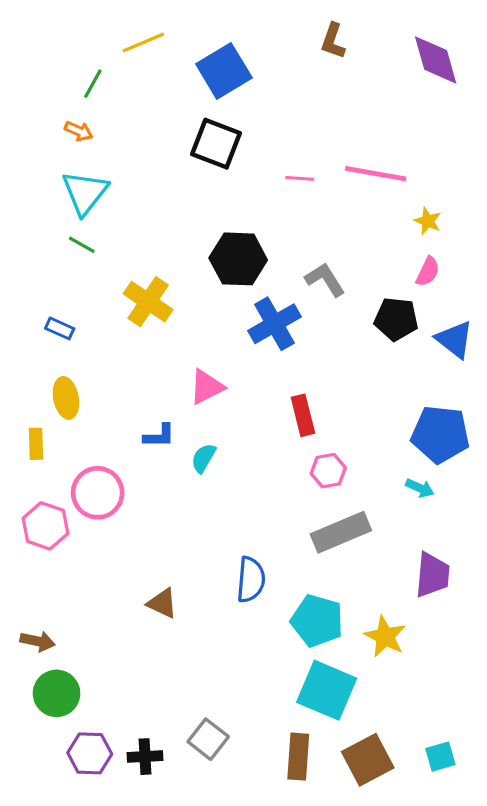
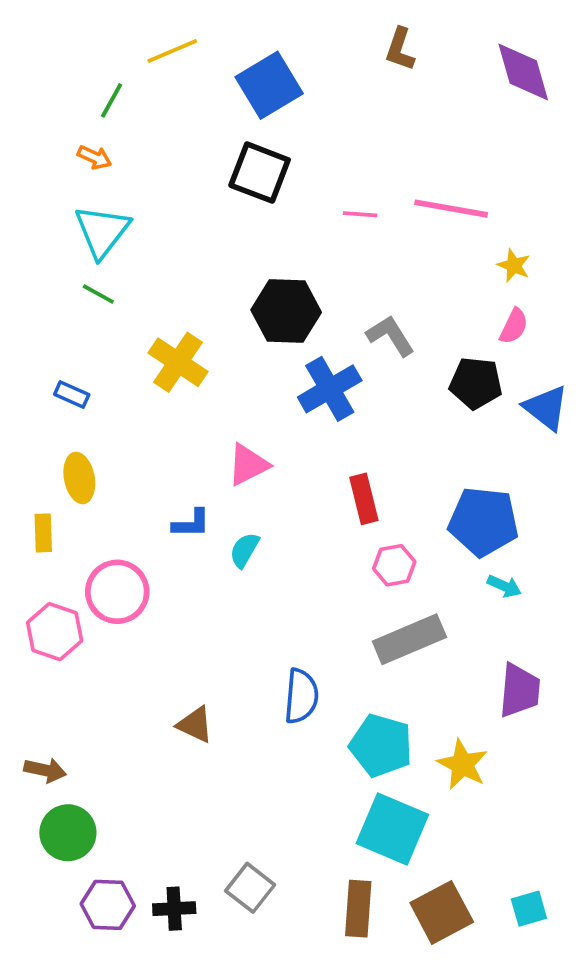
blue pentagon: (440, 434) -> (483, 522), moved

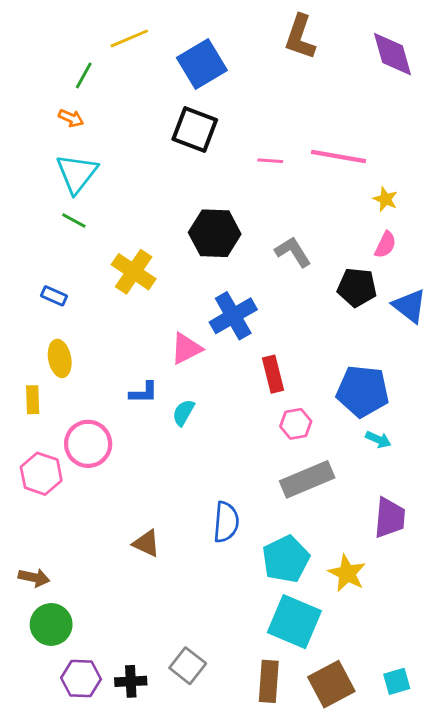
brown L-shape: (400, 49) -> (300, 37), size x1.4
blue cross: (330, 389) -> (233, 316), moved
cyan pentagon: (381, 745) -> (286, 559), turned 30

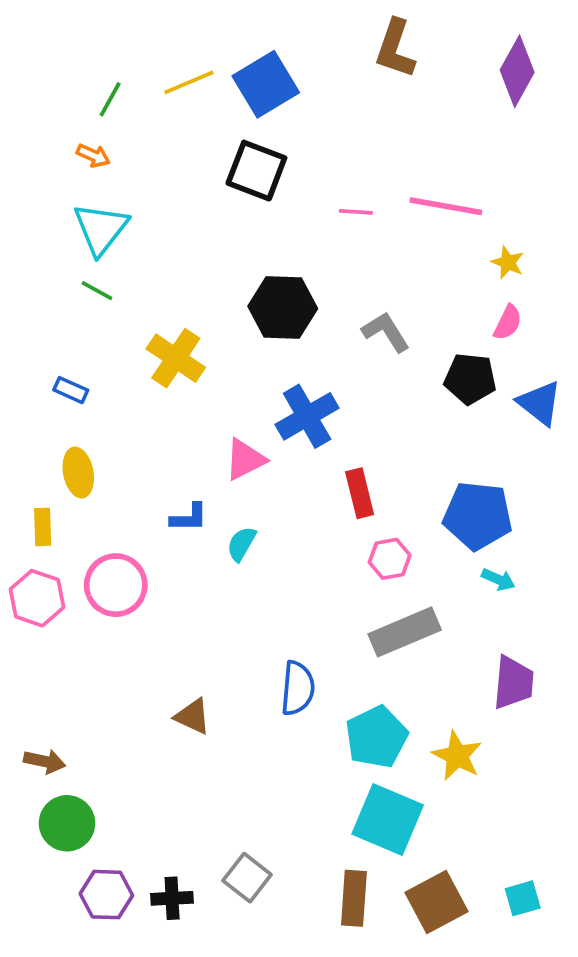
yellow line: (129, 38) -> (189, 82), moved
purple diamond: (393, 54) -> (517, 71), turned 45
pink hexagon: (41, 474) -> (37, 598), moved

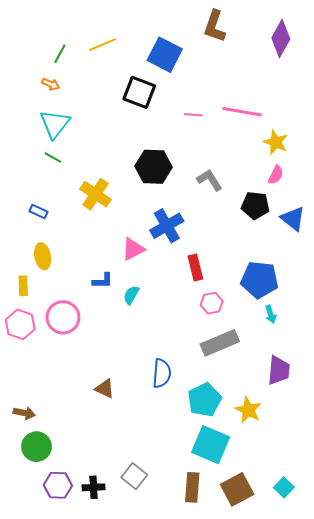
blue square: (266, 84) -> (165, 55), moved, turned -32
yellow star: (508, 262) -> (276, 142), size x1.4
cyan arrow: (498, 579) -> (271, 314), turned 48
cyan square: (523, 898) -> (284, 487), turned -30

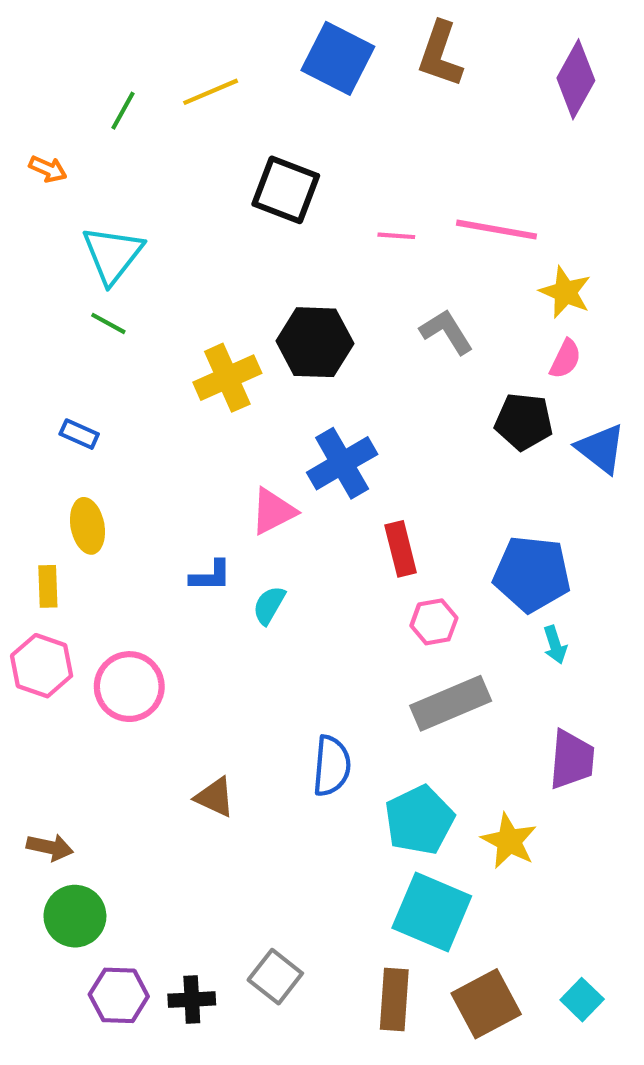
blue square: (165, 55) -> (338, 58), moved
orange arrow: (51, 84) -> (48, 169), moved
gray L-shape: (210, 180) -> (446, 332), moved
yellow cross: (96, 194) -> (227, 378), moved, turned 32
pink circle: (63, 317) -> (129, 687), moved

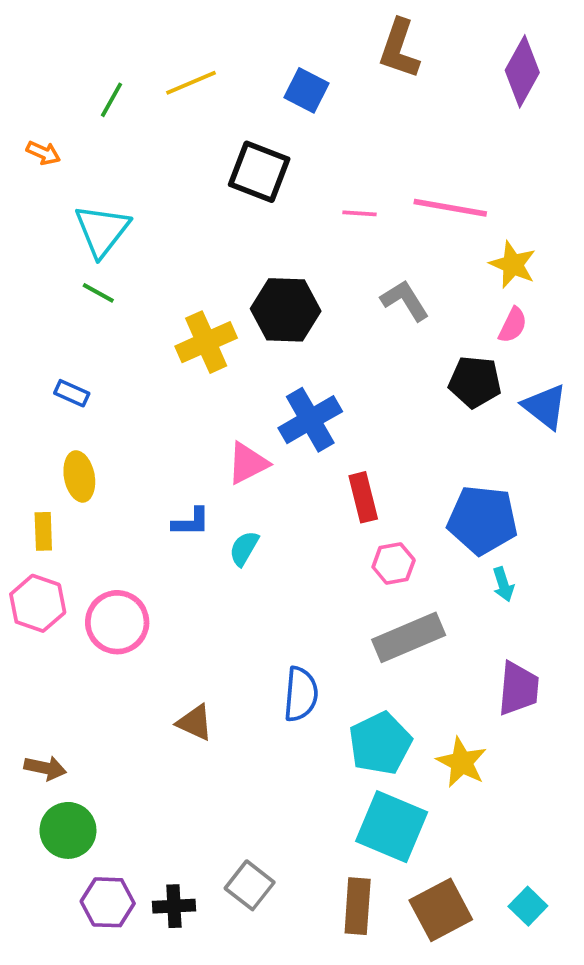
blue square: (338, 58) -> (306, 90), moved, size x0.7

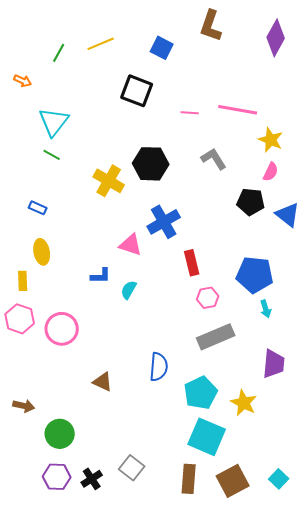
yellow cross: (206, 342) -> (109, 181), turned -36
pink triangle: (248, 463) -> (131, 245), turned 45
green circle: (68, 830) -> (60, 434), moved
black cross: (174, 906) -> (92, 479), turned -30

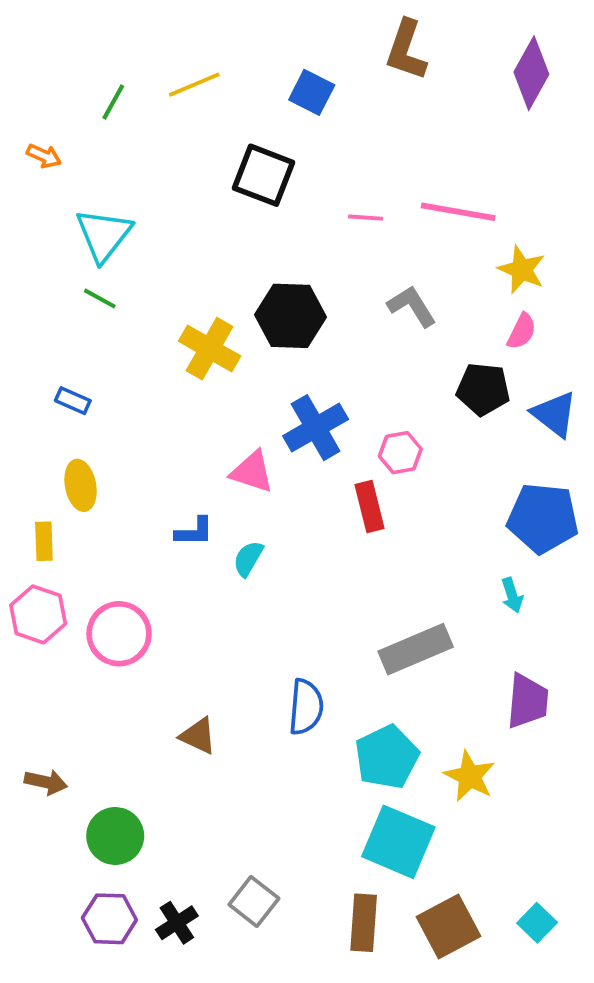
blue pentagon: (255, 275) -> (543, 518), moved
pink hexagon: (208, 298) -> (400, 453), moved

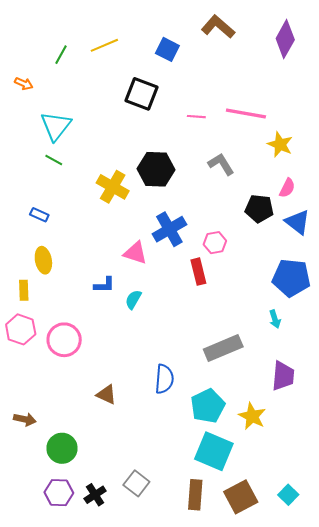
brown L-shape: (406, 50) -> (218, 27), turned 112
pink semicircle: (522, 331) -> (287, 188), moved

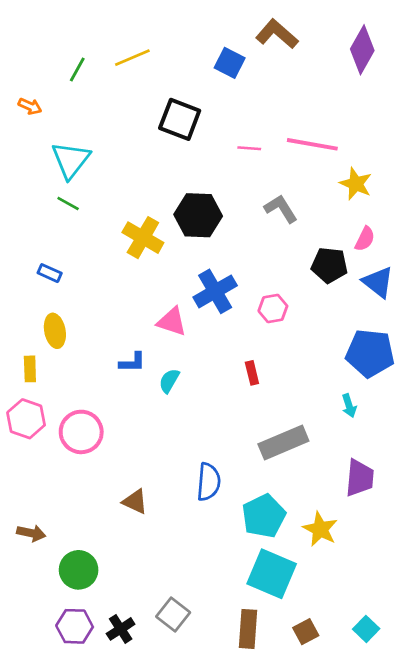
blue square: (167, 49) -> (230, 63), moved
red rectangle: (198, 272) -> (252, 373), moved, size x0.7
brown square: (241, 497) -> (306, 632), size x0.6

